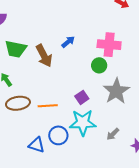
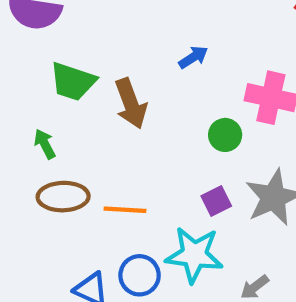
blue arrow: (68, 42) -> (193, 57), moved
green circle: (99, 65) -> (225, 135), moved
purple square: (82, 97) -> (216, 201), moved

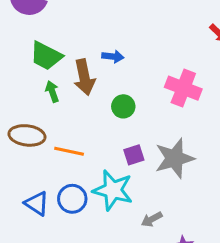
blue arrow: (193, 57) -> (113, 57), moved, turned 30
green circle: (225, 135) -> (123, 106), moved
green arrow: (45, 144) -> (52, 91), moved

